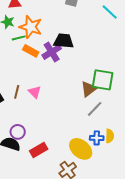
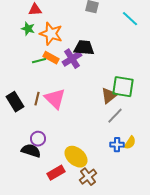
green line: (19, 38) -> (39, 61), moved
pink triangle: (35, 92) -> (55, 99), size x1.6
yellow semicircle: (110, 136) -> (130, 143), turned 32
yellow ellipse: (81, 149) -> (76, 157), moved
red rectangle: (39, 150) -> (56, 173), moved

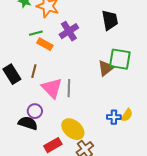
black trapezoid: (84, 48) -> (110, 20), moved, turned 75
orange rectangle: (51, 58) -> (45, 44), moved
pink triangle: (55, 99) -> (52, 88), moved
gray line: (115, 116) -> (69, 88), moved, turned -42

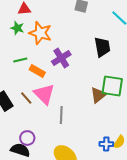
green line: (36, 33) -> (20, 60), moved
brown line: (34, 71) -> (26, 98), turned -56
pink triangle: (52, 88) -> (44, 94), moved

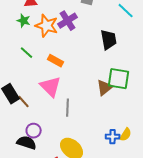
purple cross: (61, 58) -> (68, 21), moved
green line: (20, 60) -> (27, 53), turned 56
orange rectangle: (37, 71) -> (56, 61), moved
brown line: (26, 98) -> (24, 102), moved

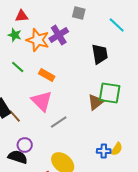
gray line: (68, 108) -> (59, 122), turned 54

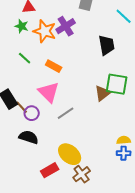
purple circle: (25, 145) -> (32, 113), moved
yellow semicircle: (117, 149) -> (124, 140), turned -128
blue cross: (104, 151) -> (124, 153), moved
black semicircle: (18, 157) -> (29, 137), moved

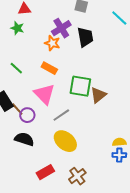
orange star: (45, 31) -> (52, 43), moved, size x0.7
black trapezoid: (107, 45) -> (85, 37), moved
green line: (25, 58) -> (16, 68), moved
green square: (117, 84) -> (80, 86), moved
yellow ellipse: (70, 154) -> (65, 141), moved

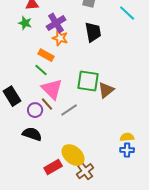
purple cross: (61, 28) -> (56, 23), moved
green line: (16, 68) -> (41, 70), moved
orange rectangle: (49, 68) -> (46, 55), moved
brown line: (17, 109) -> (47, 104), moved
yellow ellipse: (65, 141) -> (73, 155), moved

